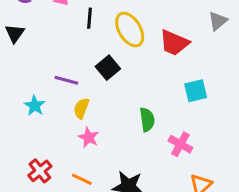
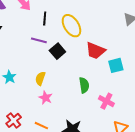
red trapezoid: (174, 43) -> (95, 51), moved
purple line: (66, 80) -> (39, 40), moved

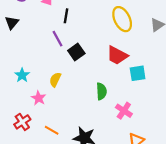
yellow ellipse: (71, 26) -> (122, 19), moved
purple line: (39, 40) -> (57, 39), turned 42
pink star: (46, 98) -> (39, 98), moved

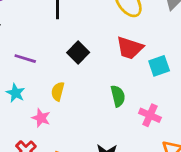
purple line: (57, 39) -> (25, 59), moved, turned -35

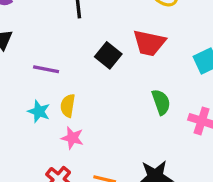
red trapezoid: (130, 48) -> (149, 43), moved
yellow semicircle: (58, 91) -> (68, 106), moved

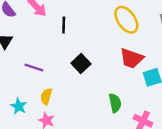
red trapezoid: (149, 43) -> (132, 58), moved
cyan star: (39, 111) -> (19, 106), moved

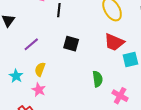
black square: (81, 64) -> (71, 44), turned -35
purple line: (34, 68) -> (31, 44), turned -63

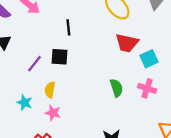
black line: (59, 10) -> (68, 27), moved
black square: (71, 44) -> (59, 57), moved
pink cross: (120, 96) -> (147, 88), moved

